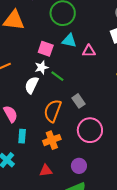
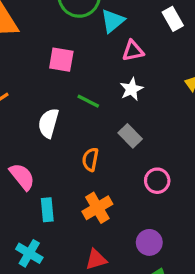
cyan triangle: (69, 41) -> (113, 21), moved, turned -42
white star: (42, 67) -> (132, 89), moved
orange semicircle: (53, 111) -> (90, 159), size x0.6
pink circle: (90, 130) -> (157, 181), size x0.6

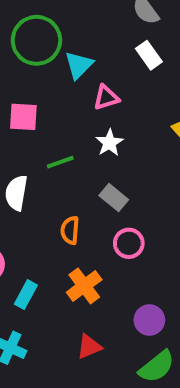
green line: (88, 101) -> (60, 162), turned -40
pink circle: (157, 181) -> (129, 243), moved
cyan rectangle: (47, 210) -> (26, 295), turned 40

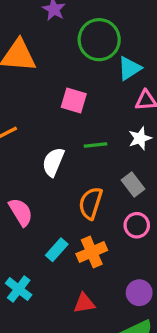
orange semicircle: (70, 230) -> (91, 203), size x1.4
cyan rectangle: (26, 295) -> (57, 250), moved

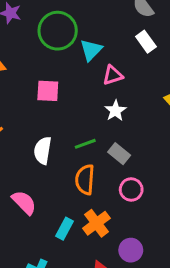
green line: (96, 145) -> (85, 144), moved
purple circle: (139, 293) -> (131, 250), moved

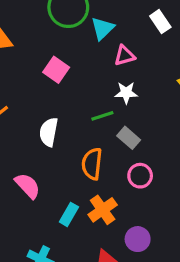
pink square: (48, 91) -> (56, 70), turned 30
white star: (115, 111) -> (126, 93), turned 30
green line: (85, 144) -> (102, 116), moved

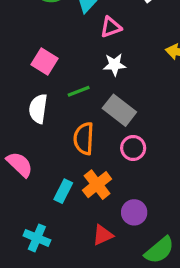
pink square: (56, 70) -> (45, 61), moved
green line: (102, 116) -> (79, 91), moved
gray rectangle: (129, 138) -> (119, 110), size x1.4

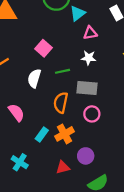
gray rectangle: (119, 110) -> (87, 88), turned -42

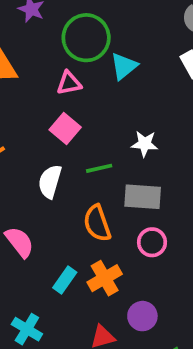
pink triangle: (90, 33) -> (69, 83), moved
orange semicircle: (61, 103) -> (97, 223), turned -30

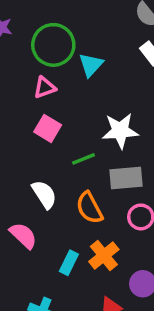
white star: (145, 144) -> (120, 131), size x1.5
white semicircle: (50, 181) -> (44, 194), moved, turned 140

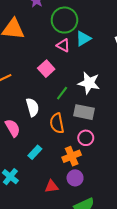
pink triangle: (45, 88) -> (63, 45), moved, turned 32
green line: (83, 159) -> (62, 93), turned -48
orange cross: (104, 255) -> (72, 156), moved

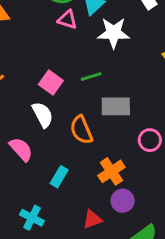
pink square: (46, 69) -> (51, 82), moved
white star: (89, 83) -> (114, 33), moved
green line: (62, 93) -> (91, 77), moved, turned 48
pink circle: (86, 138) -> (150, 140), moved

